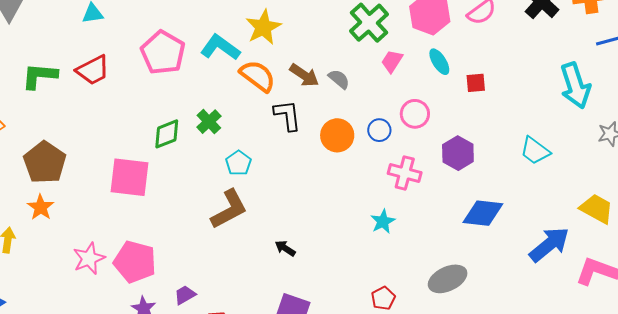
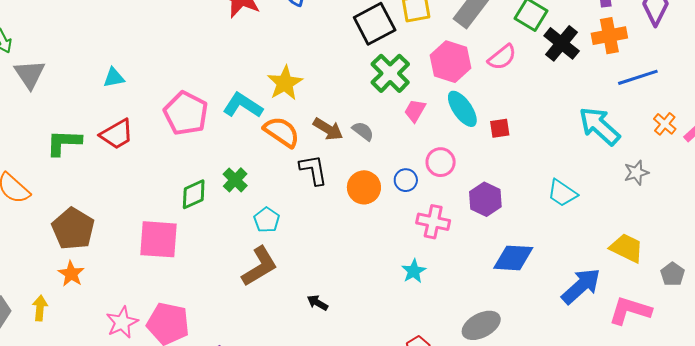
cyan ellipse: (439, 62) -> (462, 109), size x1.4
cyan arrow: (575, 86) -> (599, 126), turned 153

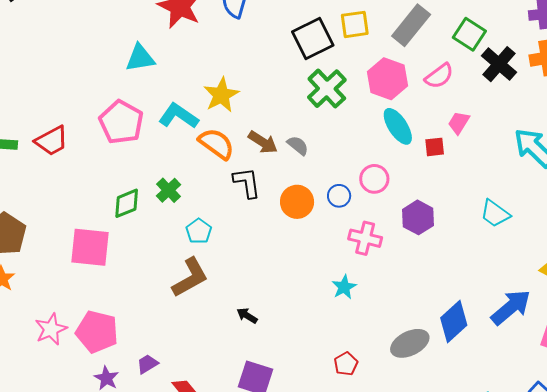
cyan triangle: (114, 78) -> (140, 58), moved, size x1.4
pink trapezoid: (415, 111) -> (459, 123), moved
blue diamond: (513, 258) -> (454, 321), moved, turned -48

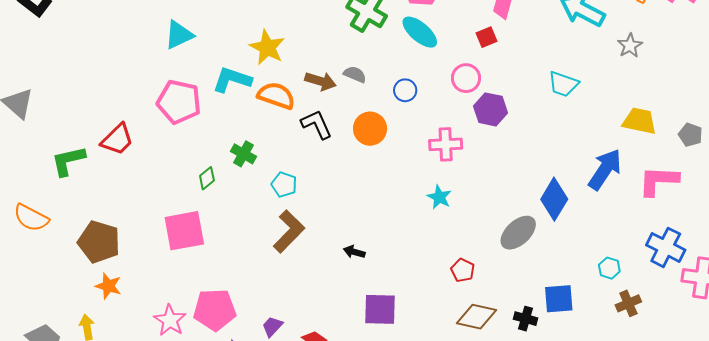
cyan ellipse: (398, 126) -> (420, 32), moved
pink circle: (374, 179) -> (466, 78), moved
blue circle: (339, 196) -> (405, 90), moved
green diamond: (127, 203) -> (207, 178), size x0.7

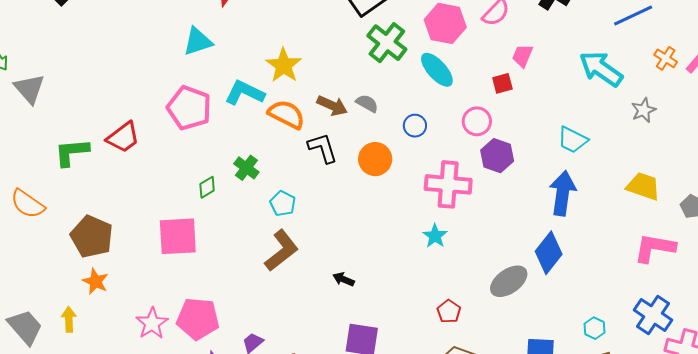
pink cross: (446, 144) -> (448, 184), size x1.4
blue arrow: (605, 169) -> (563, 193), moved, turned -33

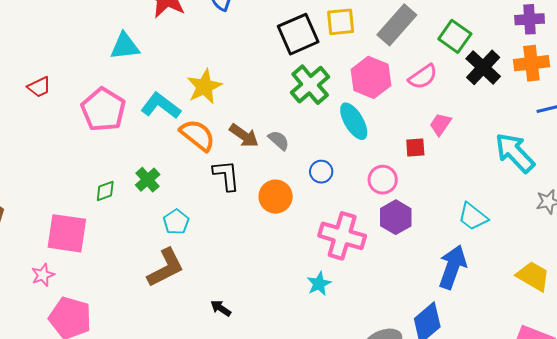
red trapezoid: (123, 137) -> (39, 87), moved, size x0.7
pink star: (152, 323) -> (43, 275), moved, size x0.7

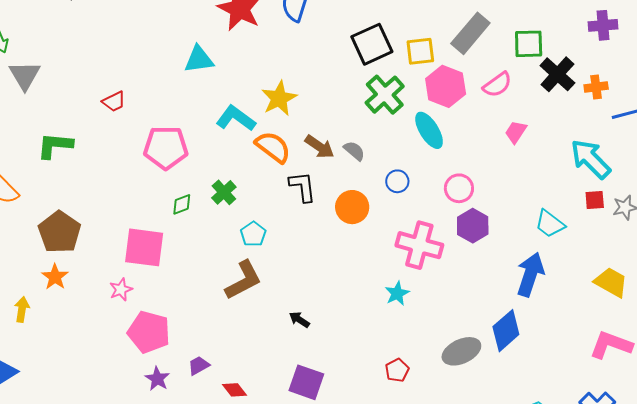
yellow square: (341, 22) -> (420, 51), moved
green square: (455, 36) -> (529, 44), turned -36
orange cross: (531, 63) -> (596, 87), moved, size x0.7
pink pentagon: (103, 110) -> (166, 148), moved, turned -30
red square: (415, 147) -> (595, 200), moved

